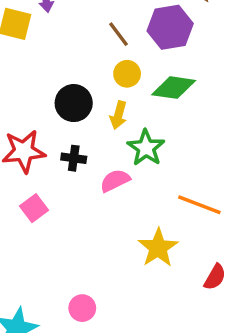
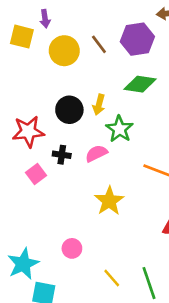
yellow circle: (127, 74) -> (64, 51), moved, size x1.5
black circle: (74, 103) -> (69, 110), moved
black cross: (74, 158) -> (62, 155), moved
yellow star: (158, 248) -> (109, 201), moved

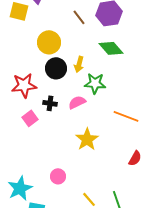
yellow circle: (64, 51) -> (49, 42), moved
green diamond: (140, 84) -> (111, 48), turned 40
green star: (119, 129) -> (95, 83), turned -30

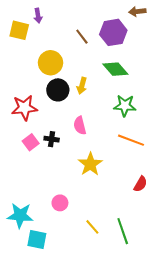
green star: (95, 83) -> (125, 106), moved
pink semicircle: (77, 102) -> (80, 126), turned -78
black cross: (50, 103) -> (52, 139), moved
cyan star: (20, 188) -> (20, 215), turned 30

